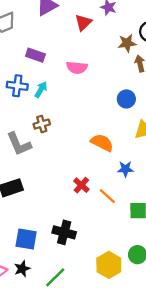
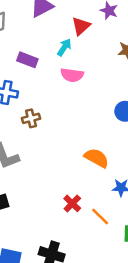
cyan arrow: (41, 90) -> (64, 47), moved
brown cross: (42, 124) -> (31, 118), moved

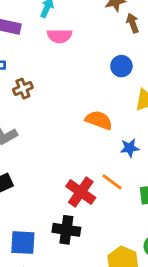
red cross: (72, 203) -> (81, 192), moved, size x1.5

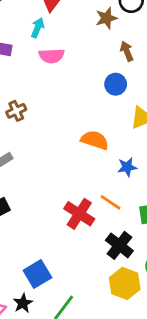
brown arrow: (133, 23) -> (127, 51), moved
black cross: (66, 230) -> (119, 245), moved, turned 32
blue square: (23, 243) -> (37, 274), moved, turned -32

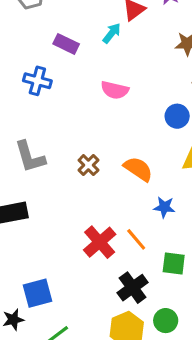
pink semicircle: (52, 56) -> (115, 90), moved
brown cross: (16, 111) -> (88, 165), moved, turned -36

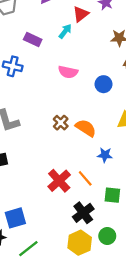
blue circle: (177, 116) -> (104, 84), moved
brown cross: (88, 165) -> (61, 123), moved

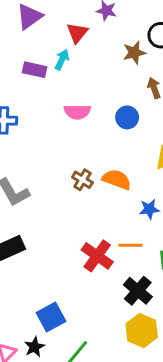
purple rectangle: (33, 40) -> (35, 70), moved
orange line: (85, 178) -> (130, 245), turned -36

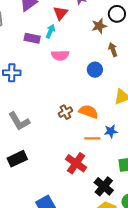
pink semicircle: (77, 112) -> (60, 55), moved
brown cross: (82, 180) -> (65, 112), turned 32
orange line: (130, 245) -> (92, 138), moved

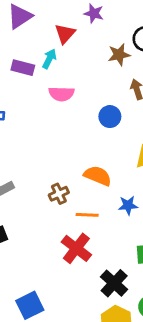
brown cross: (65, 112) -> (59, 194), moved
orange line: (92, 138) -> (87, 215), moved

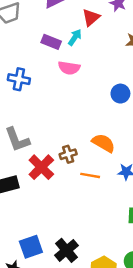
pink semicircle: (61, 94) -> (69, 68), moved
red cross: (76, 248) -> (41, 167), moved
black cross: (114, 283) -> (67, 250), moved

